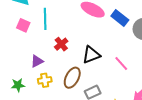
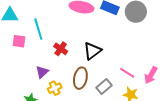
pink line: (121, 64) -> (127, 73), moved

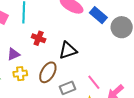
red cross: (61, 49) -> (39, 38), turned -32

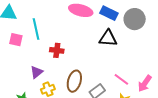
black triangle: (68, 50) -> (108, 38), moved, turned 36

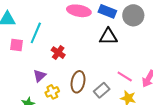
cyan line: (36, 29) -> (36, 33), turned 40
red cross: (57, 50) -> (58, 53), turned 32

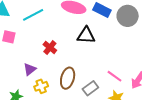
cyan line: (36, 33) -> (33, 15), moved, turned 35
black triangle: (108, 37) -> (86, 35), moved

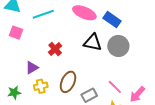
gray circle: (128, 16) -> (118, 46), moved

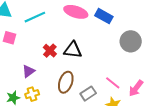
black triangle: (93, 42) -> (73, 50), moved
gray circle: (118, 46) -> (131, 41), moved
yellow cross: (41, 86) -> (32, 94), moved

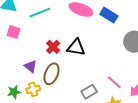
purple triangle: (28, 71) -> (31, 66), turned -48
brown ellipse: (66, 82) -> (51, 74), moved

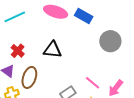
red cross: (53, 47) -> (18, 51), moved

